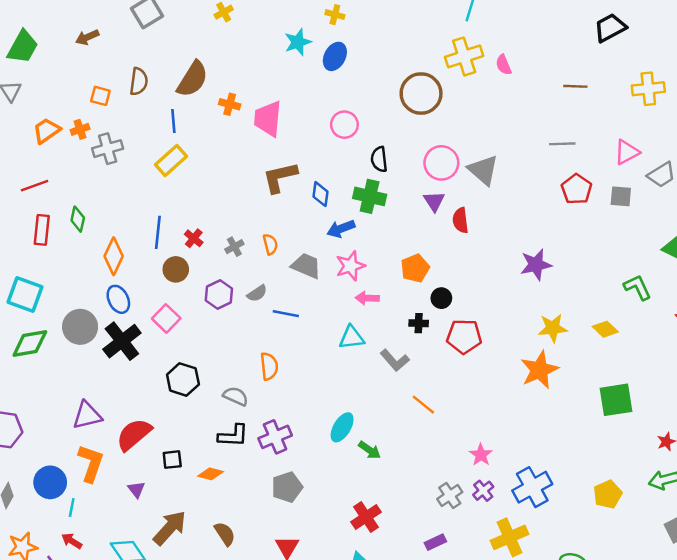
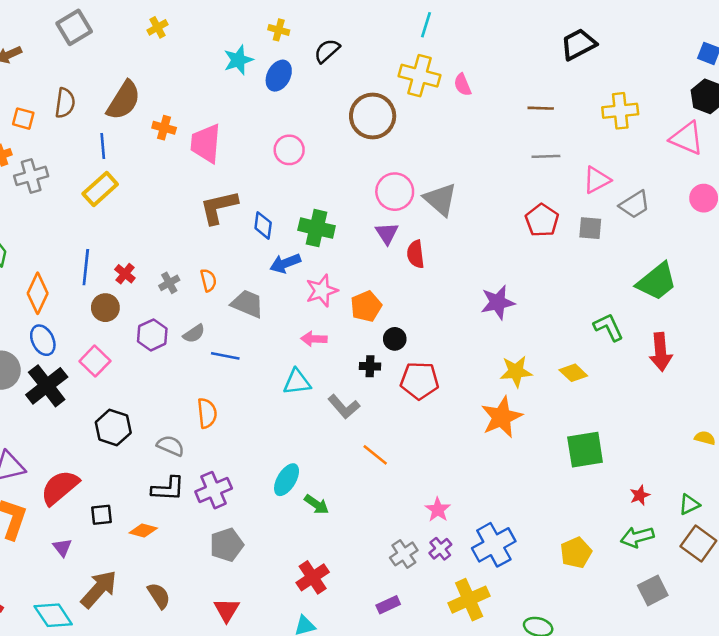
yellow cross: (464, 56) -> (419, 76), turned 33
gray line: (562, 144) -> (546, 156), moved
black semicircle: (379, 159) -> (327, 51), moved, turned 55
pink star: (350, 266) -> (322, 291), moved

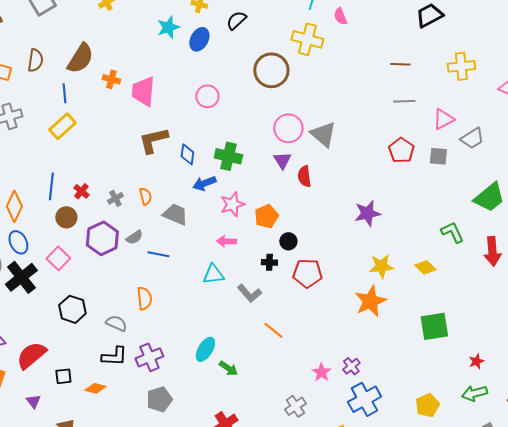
pink semicircle: (463, 85) -> (340, 16), moved
purple hexagon: (152, 335) -> (102, 238), size x1.4
purple cross: (440, 549) -> (351, 366), moved

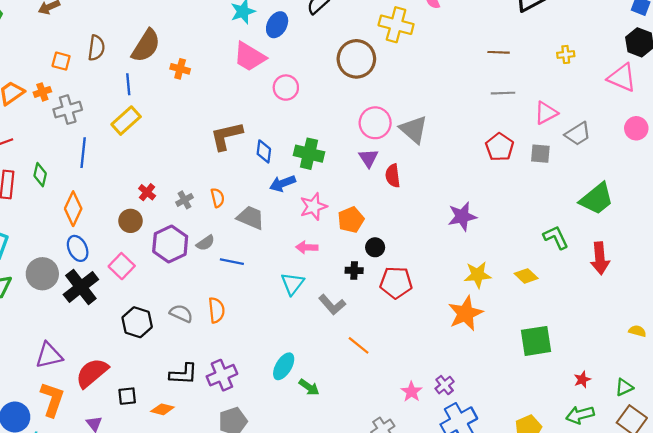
yellow cross: (461, 66) -> (566, 54), size x0.6
pink trapezoid: (143, 91) -> (249, 57), moved, turned -64
blue line: (51, 186) -> (83, 153), moved
cyan triangle: (213, 274) -> (292, 284), turned -45
gray semicircle: (116, 323) -> (181, 313), moved

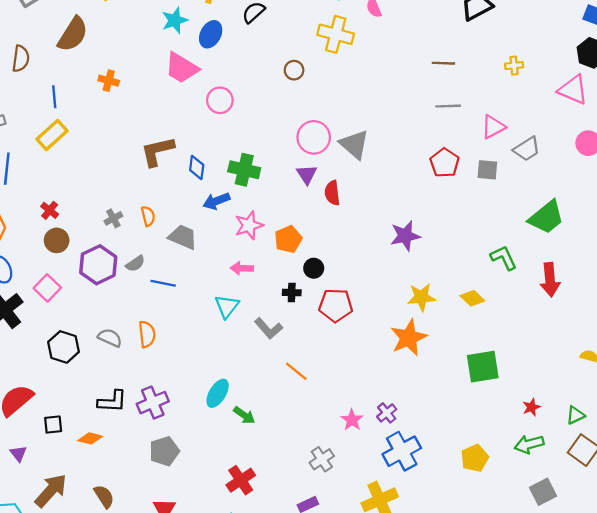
brown semicircle: (146, 46) -> (73, 34), moved
brown circle: (356, 59) -> (294, 70), size x0.5
red cross: (147, 192) -> (50, 210), moved

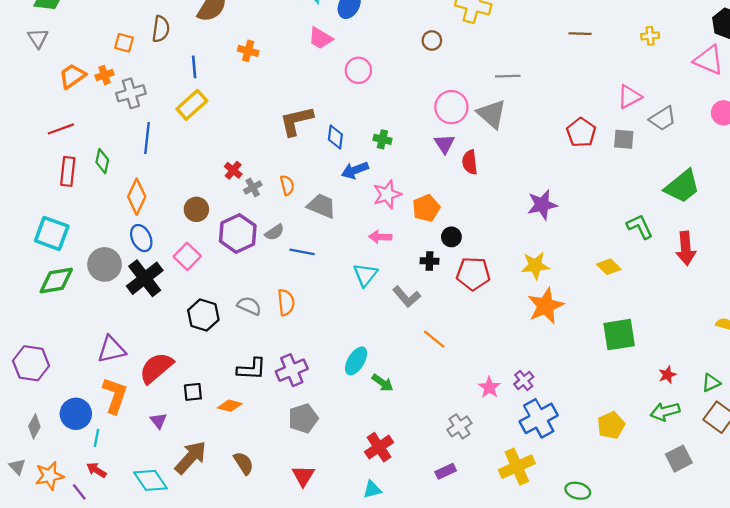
pink trapezoid: (182, 68) -> (320, 38), size x0.7
gray line: (448, 106) -> (508, 76), moved
green cross: (244, 170) -> (382, 139), size x0.6
red cross: (50, 210) -> (233, 170), moved
yellow star: (421, 297) -> (535, 266), moved

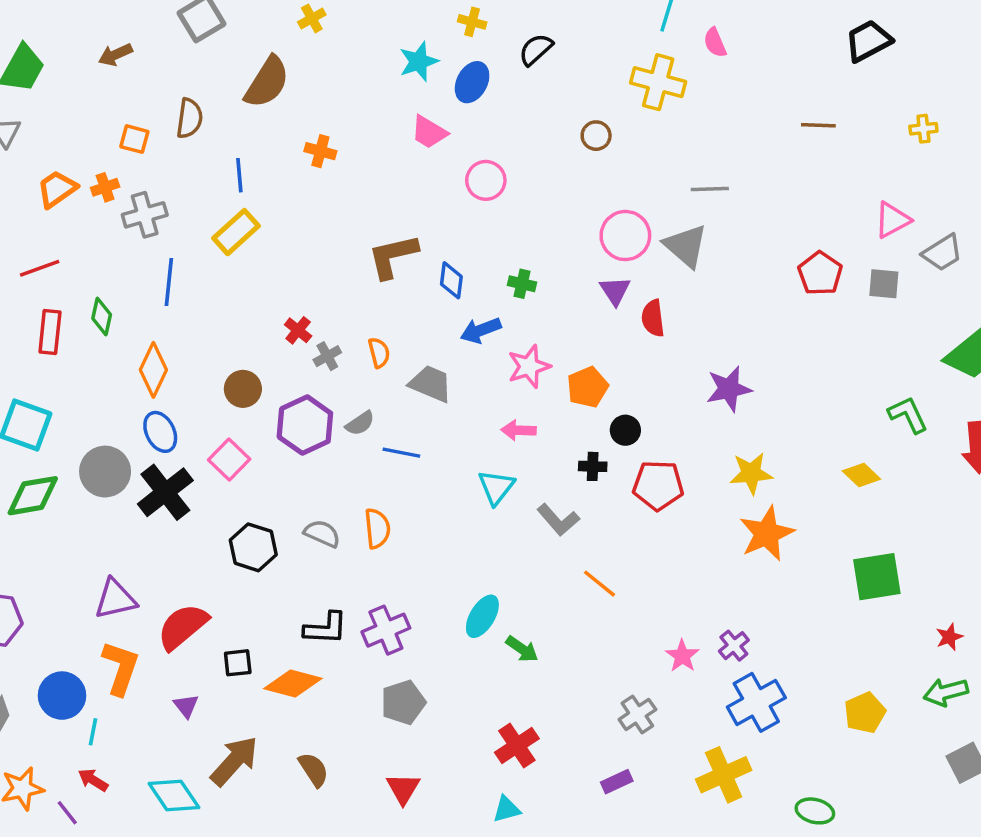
purple star: (542, 205) -> (729, 389), moved
orange diamond: (230, 406) -> (293, 683), size x1.5

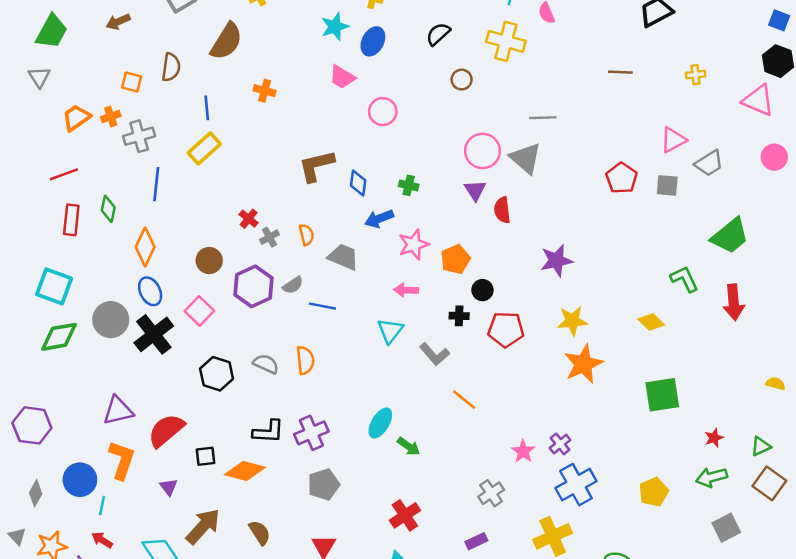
black semicircle: (536, 49) -> (438, 34), moved

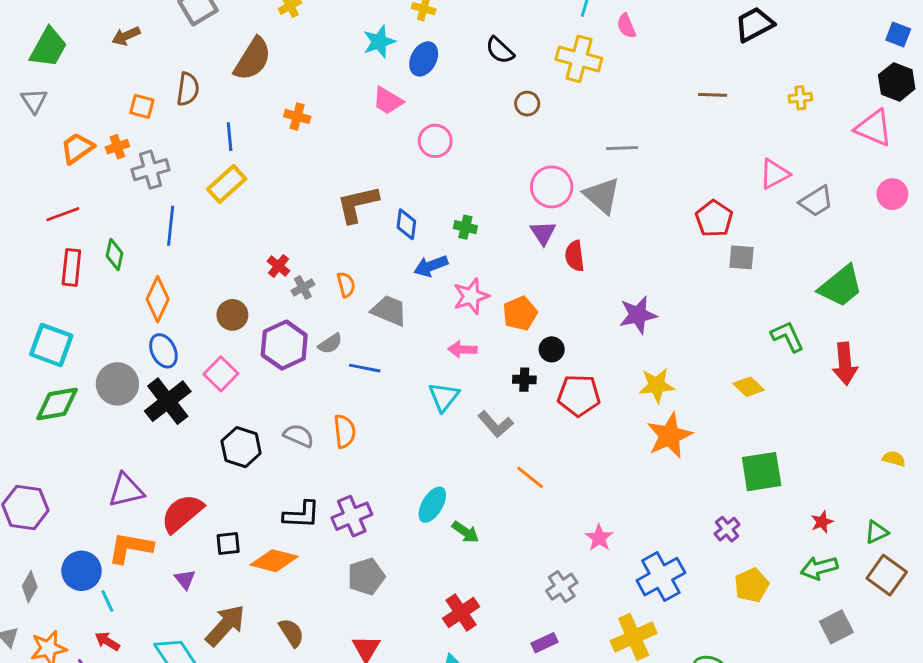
black semicircle: (438, 34) -> (500, 50), turned -95
gray square: (667, 185) -> (741, 257), moved
purple cross: (560, 444) -> (727, 529), moved
orange L-shape: (122, 460) -> (130, 548), turned -99
cyan line: (102, 506) -> (107, 601), turned -36

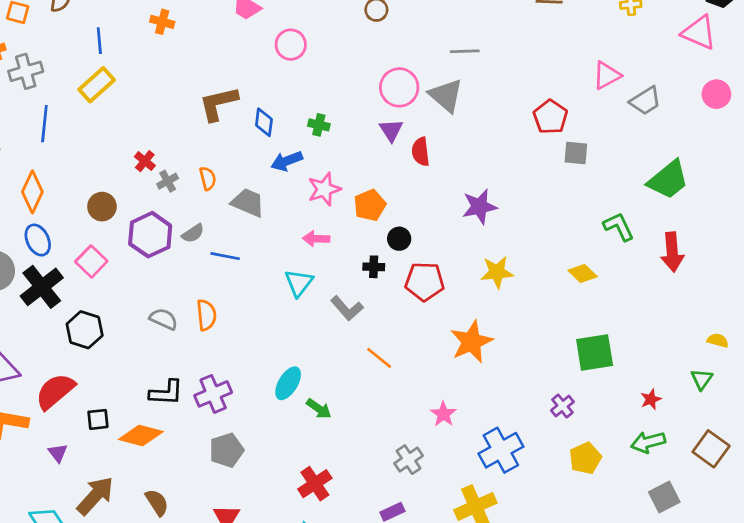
orange star: (670, 436) -> (471, 342), moved
black hexagon: (241, 447) -> (85, 330), moved
green triangle: (877, 532) -> (702, 379), moved, turned -30

